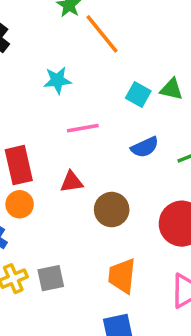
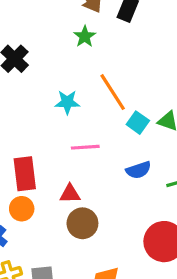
orange line: (102, 34) -> (113, 92), moved
brown circle: (112, 210) -> (82, 223), moved

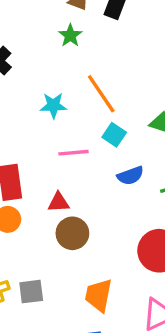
cyan square: (138, 123) -> (114, 135), moved

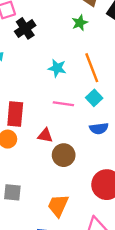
brown circle: (72, 233) -> (64, 155), moved

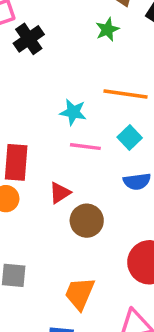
cyan star: (57, 68) -> (73, 112), moved
orange line: (92, 68) -> (126, 94), turned -60
red triangle: (45, 135) -> (60, 193), turned -42

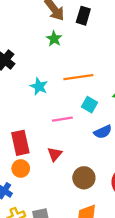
cyan star: (73, 112) -> (39, 86), moved, turned 30
brown circle: (87, 221) -> (84, 178), moved

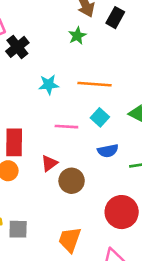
cyan star: (39, 86) -> (49, 85), turned 30
brown circle: (84, 178) -> (72, 181), moved

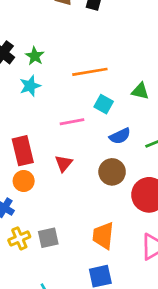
green star: (77, 36) -> (35, 56), moved
cyan star: (49, 85) -> (30, 86), moved
brown circle: (72, 181) -> (112, 172), moved

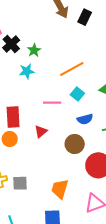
orange line: (90, 72) -> (72, 69), turned -30

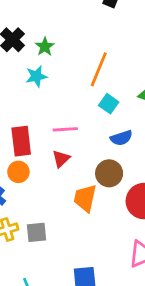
orange line: (72, 69) -> (99, 69), turned -35
pink line: (52, 103) -> (65, 129), moved
orange trapezoid: (60, 189) -> (85, 198), moved

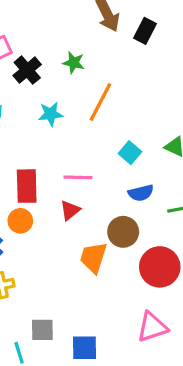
green star: (45, 47) -> (74, 63), moved, turned -30
orange line: (99, 69) -> (100, 102), moved
gray square: (37, 232) -> (42, 330), moved

